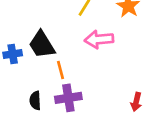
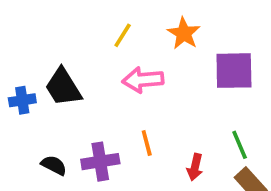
orange line: (60, 70) -> (147, 143), moved
black semicircle: (35, 101) -> (54, 165), turned 120

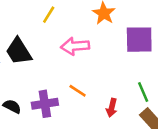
yellow line: (123, 35) -> (49, 15), moved
orange line: (147, 143) -> (78, 91), turned -42

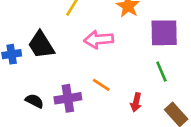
green line: (143, 92) -> (161, 72), moved

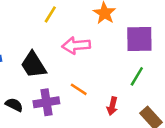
black trapezoid: (41, 45) -> (33, 65), moved
green line: (161, 72) -> (137, 76), turned 54

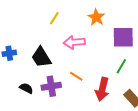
red arrow: (112, 106) -> (102, 89), size x1.6

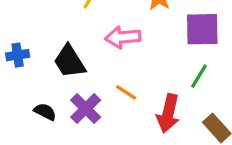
purple cross: (51, 86) -> (86, 109), turned -36

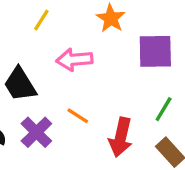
green line: (199, 76) -> (164, 109), moved

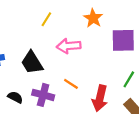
purple cross: (36, 132) -> (43, 95), turned -30

